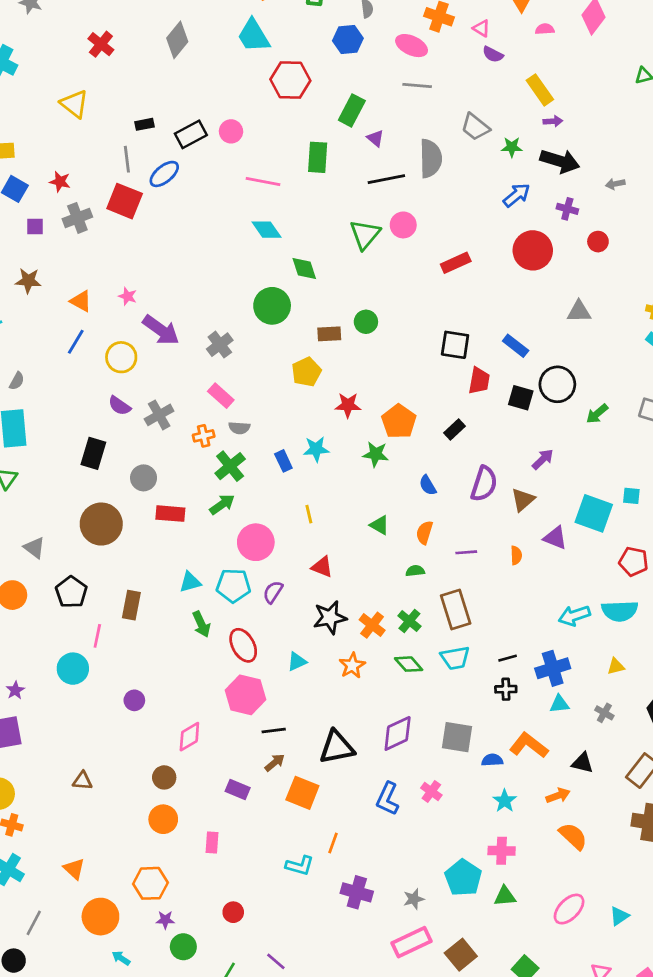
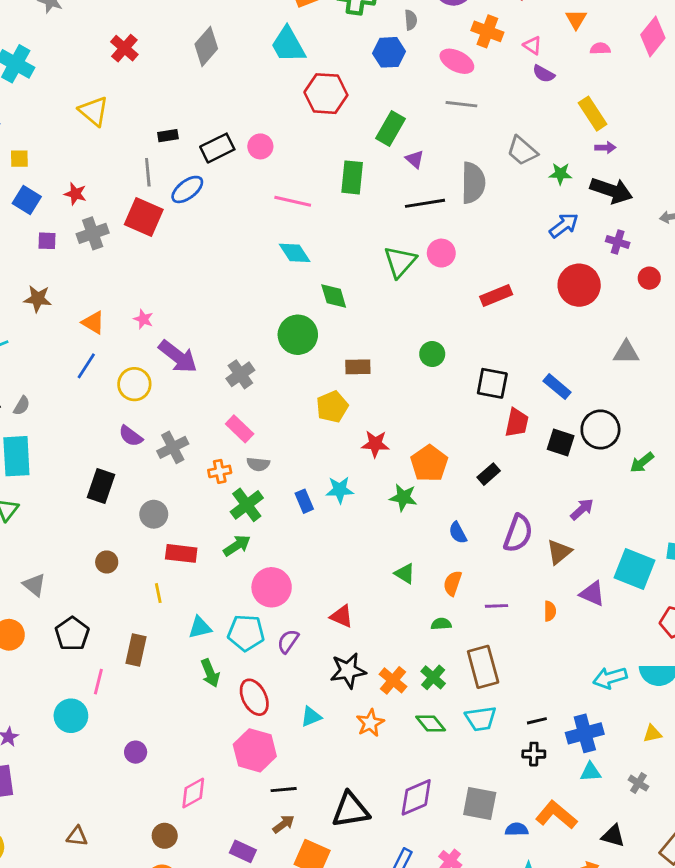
green circle: (366, 322) -> (432, 354), moved
yellow line: (309, 514) -> (158, 593), moved
brown circle: (101, 524) -> (107, 562), size x0.5

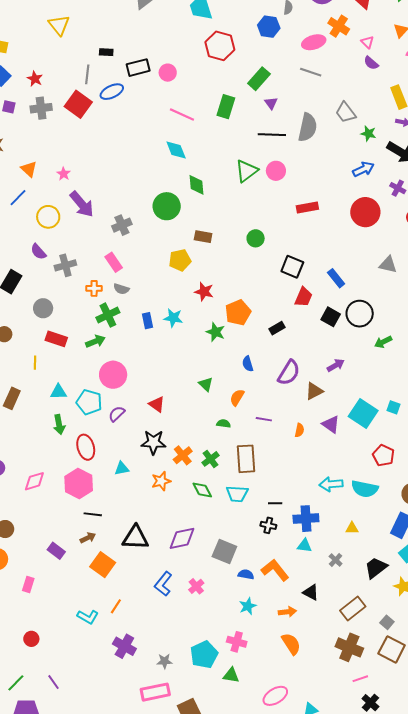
pink ellipse: (457, 61) -> (314, 42), turned -55
pink diamond: (193, 793) -> (34, 481), moved

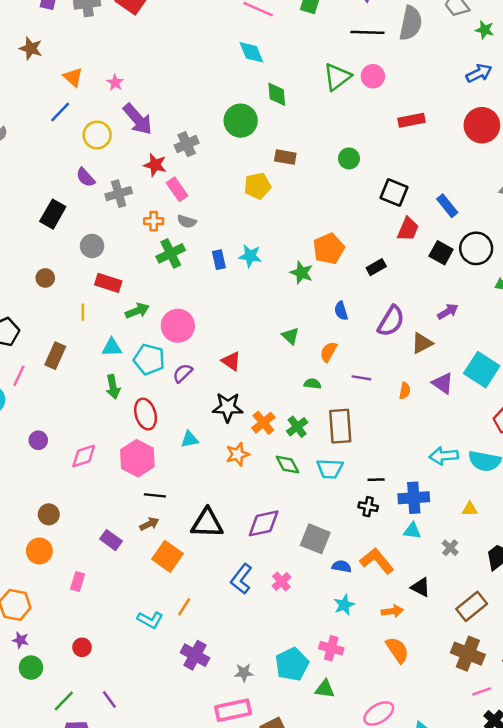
red star: (204, 292) -> (155, 165), moved
green arrow: (95, 341) -> (137, 311), moved

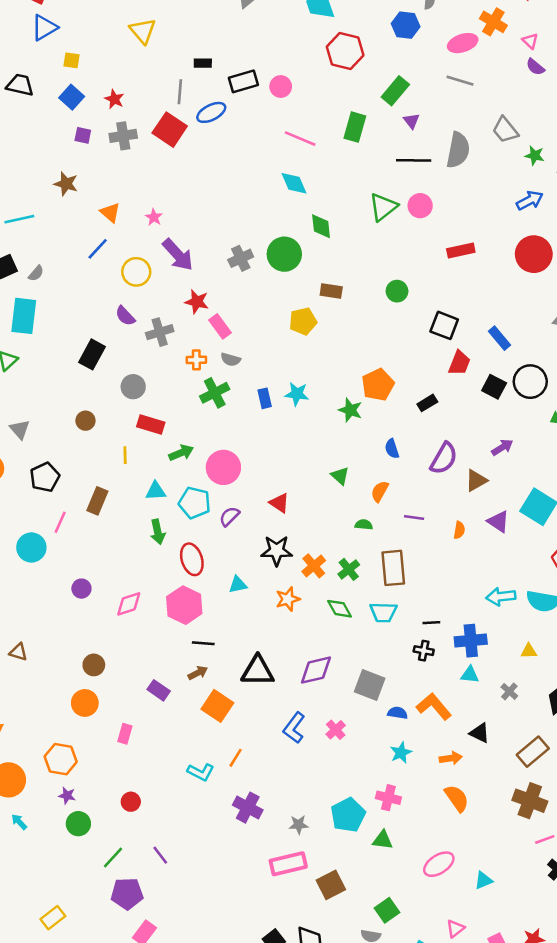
gray cross: (187, 144) -> (241, 258), moved

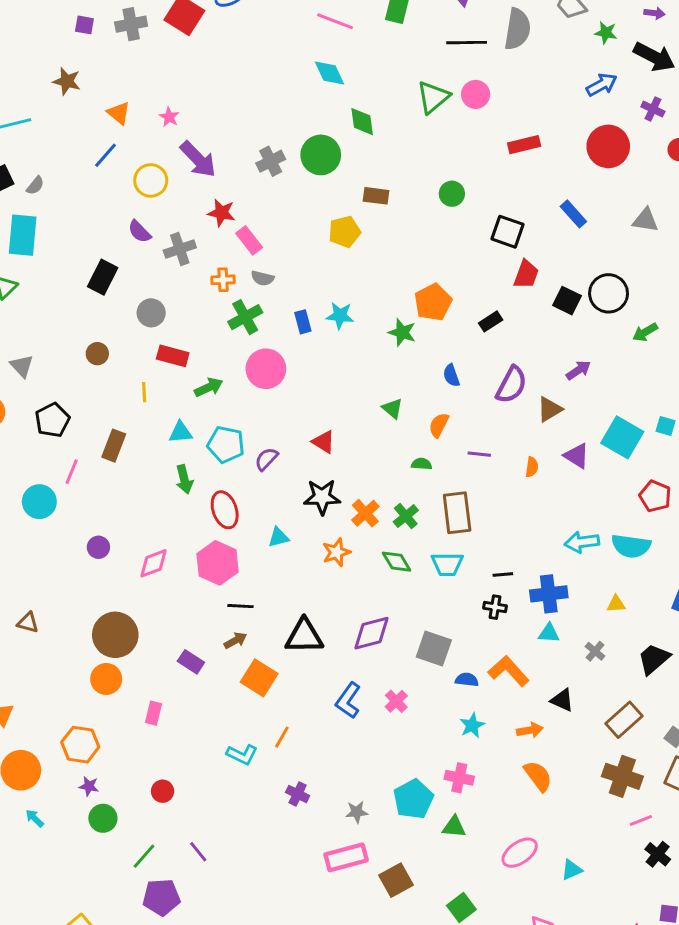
blue rectangle: (499, 338) -> (573, 214), moved
pink circle: (223, 467) -> (266, 369), moved
brown circle: (94, 665) -> (115, 635), size x1.8
purple cross: (248, 808) -> (298, 794), size x0.7

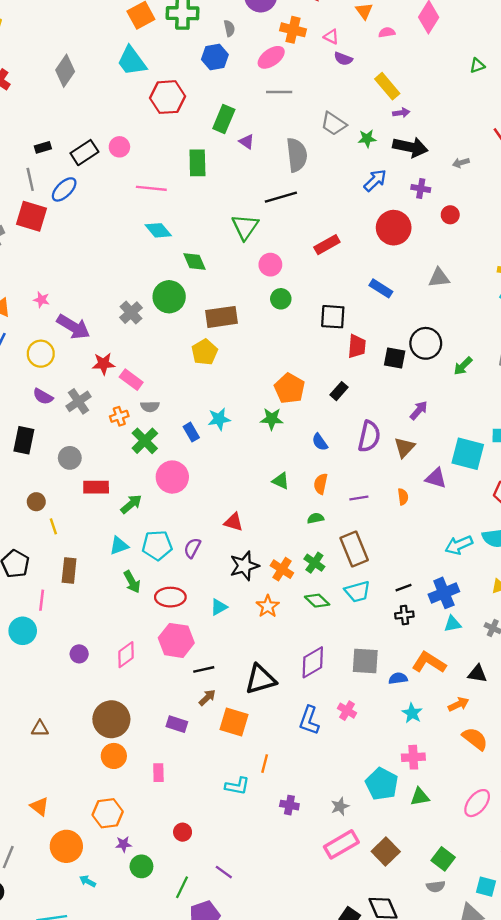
black line: (467, 43) -> (281, 197), moved
pink circle: (476, 94) -> (270, 265), moved
brown rectangle: (376, 196) -> (221, 317), size x1.5
yellow line: (144, 392) -> (53, 526), moved
red ellipse: (225, 510) -> (170, 597), turned -56

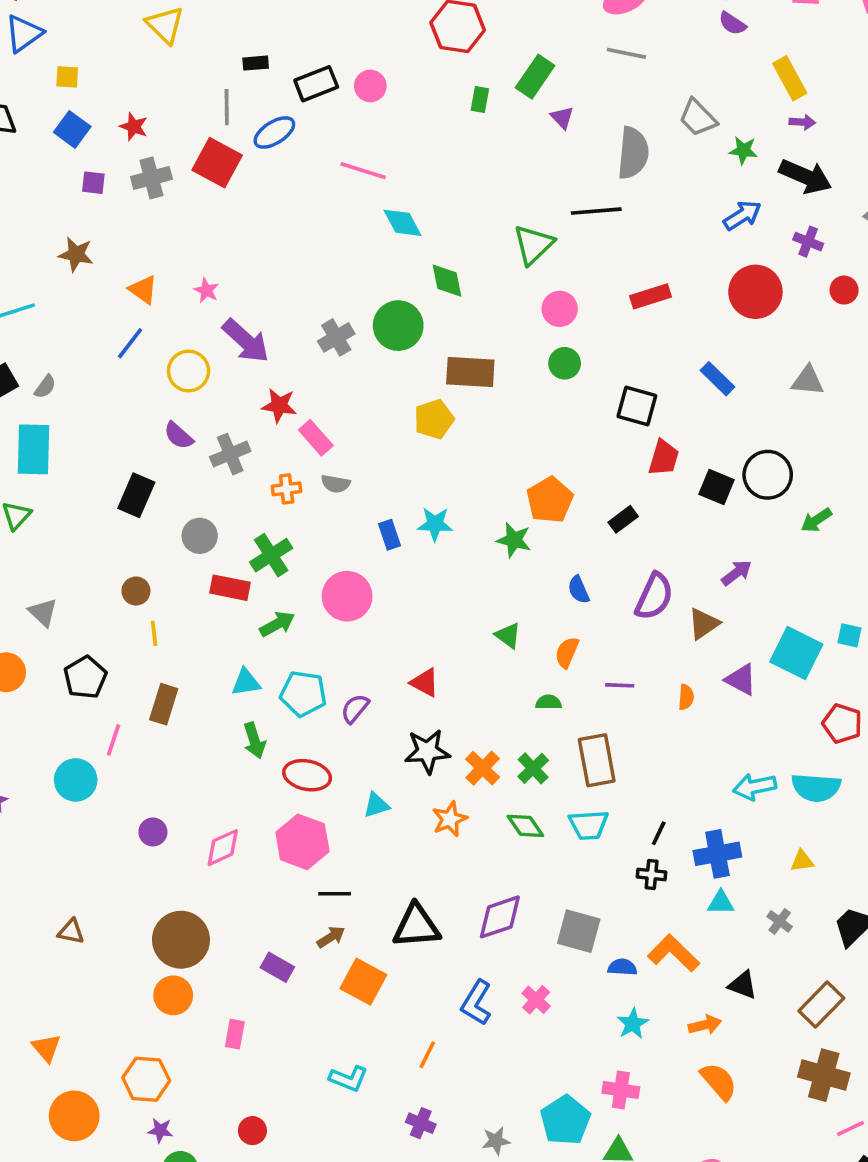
green rectangle: (197, 163) -> (480, 100), moved, size x0.6
pink line: (151, 188) -> (363, 171), moved
green cross: (145, 441) -> (271, 555), moved
black line: (404, 588) -> (659, 833), turned -56
orange line: (265, 764) -> (427, 1055), moved

